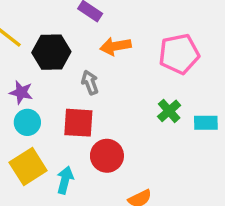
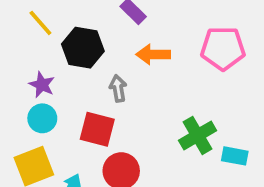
pink pentagon: (179, 54) -> (223, 48), moved
green cross: (169, 111) -> (198, 135), size x1.4

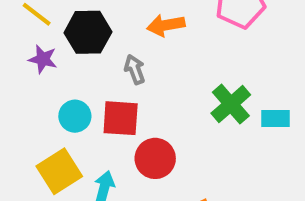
purple star: (42, 85) -> (43, 59), moved
cyan circle: (42, 118) -> (75, 116), moved

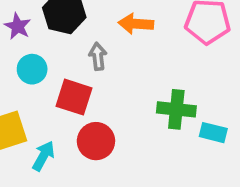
green cross: (231, 104) -> (176, 109), turned 33
cyan circle: (75, 116) -> (32, 69), moved

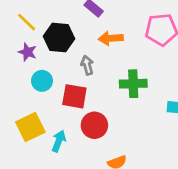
green cross: (176, 109) -> (133, 84), moved

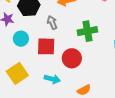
red circle: (94, 125) -> (72, 58), moved
cyan arrow: (59, 141) -> (52, 79), moved, turned 91

